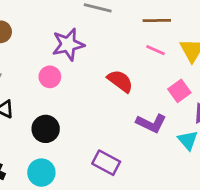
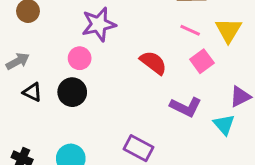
pink square: (179, 91) -> (202, 61), moved
black circle: (46, 129) -> (72, 92), moved

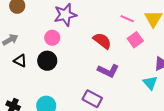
purple L-shape: (186, 107) -> (108, 71), moved

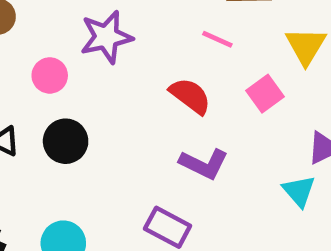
pink line: (127, 19) -> (217, 39), moved
pink circle: (52, 38) -> (50, 75), moved

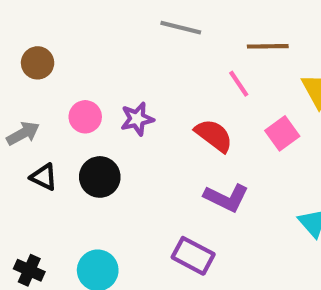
purple star: (106, 37) -> (137, 119), moved, size x0.7
pink line: (217, 39) -> (239, 84), turned 32

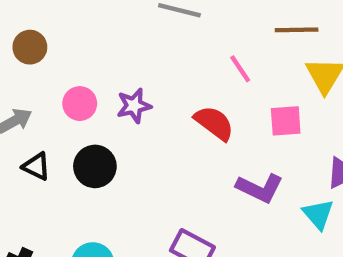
brown line: (268, 46) -> (297, 30), moved
pink square: (282, 133) -> (286, 121), turned 32
purple L-shape: (226, 198) -> (260, 188), moved

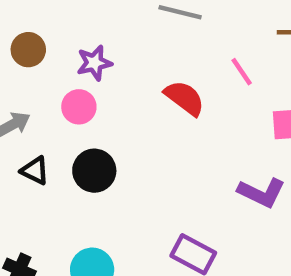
purple star: (134, 106) -> (94, 63), moved
red semicircle: (214, 123) -> (184, 98), moved

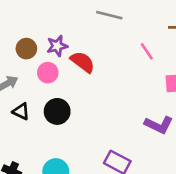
brown circle: (28, 50) -> (26, 49), moved
red semicircle: (184, 98) -> (83, 62), moved

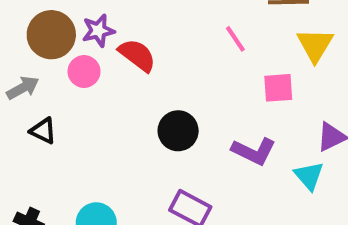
brown circle: (26, 49) -> (51, 35), size x1.5
black circle: (57, 111) -> (178, 131), moved

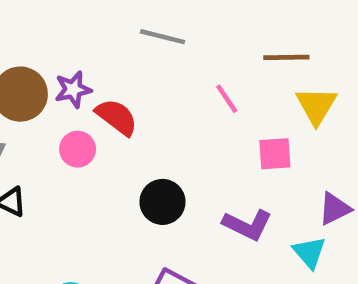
pink circle: (84, 72) -> (78, 149), moved

